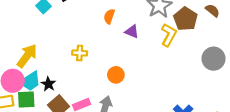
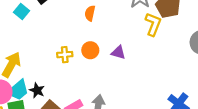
purple triangle: (132, 32) -> (118, 52), moved
orange circle: (116, 75) -> (90, 50), moved

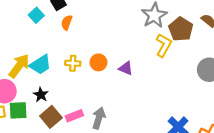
orange semicircle: (90, 13) -> (67, 23), moved
cyan trapezoid: (18, 90) -> (40, 65), moved

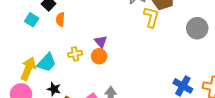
orange circle: (98, 62) -> (99, 56), moved
purple triangle: (126, 68) -> (101, 42), moved, turned 40

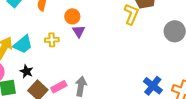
orange circle: (99, 56) -> (72, 16), moved

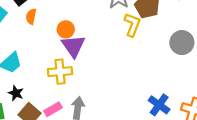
purple triangle: (79, 31) -> (73, 46), size x1.6
yellow cross: (52, 40) -> (60, 72), moved, size x1.5

